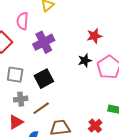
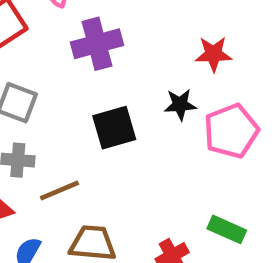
black square: (44, 79) -> (114, 128), moved

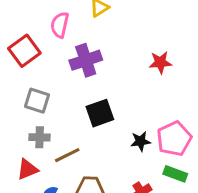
black star: (180, 105) -> (140, 141), moved
pink pentagon: (231, 131) -> (174, 139), moved

